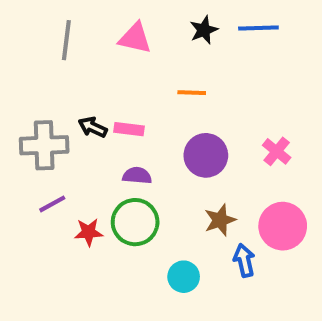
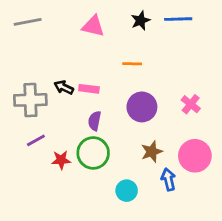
gray line: (66, 40) -> (28, 22), moved, turned 72
purple semicircle: (137, 176) -> (95, 121), turned -84

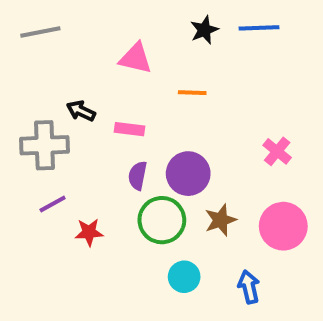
pink triangle: (93, 26) -> (136, 58), moved
black arrow: (64, 87) -> (81, 111), moved
purple circle: (142, 107) -> (188, 174), moved
green circle: (93, 153) -> (162, 220), moved
blue arrow: (168, 179) -> (249, 287), moved

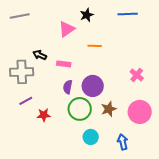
black star: (204, 30) -> (87, 15), moved
pink triangle: (136, 58) -> (67, 29), turned -48

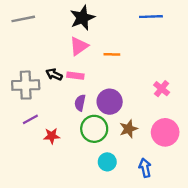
black star: (87, 15) -> (82, 18), moved, size x1.5
pink triangle: (67, 29) -> (79, 46), moved
black arrow: (40, 55) -> (54, 74), moved

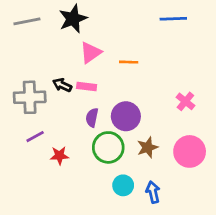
black star: (82, 18) -> (73, 19), moved
blue arrow: (145, 168) -> (153, 192), moved

